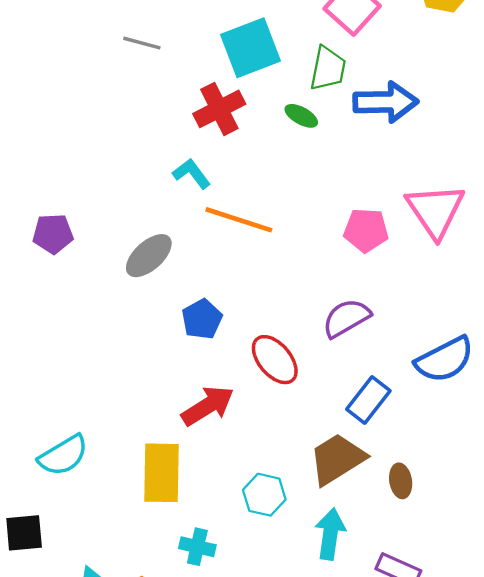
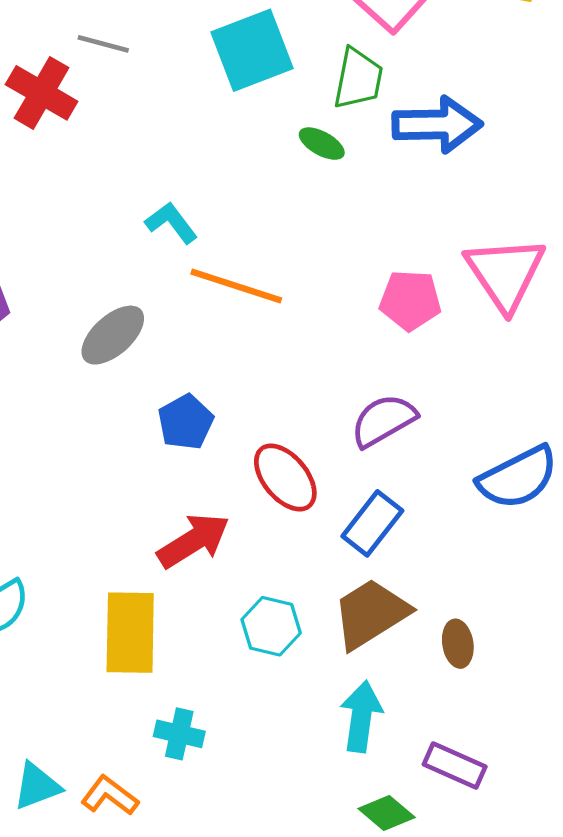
red cross: (219, 109) -> (42, 93), moved, turned -33
blue rectangle: (368, 400) -> (372, 523), moved
cyan hexagon: (264, 495) -> (271, 626), moved

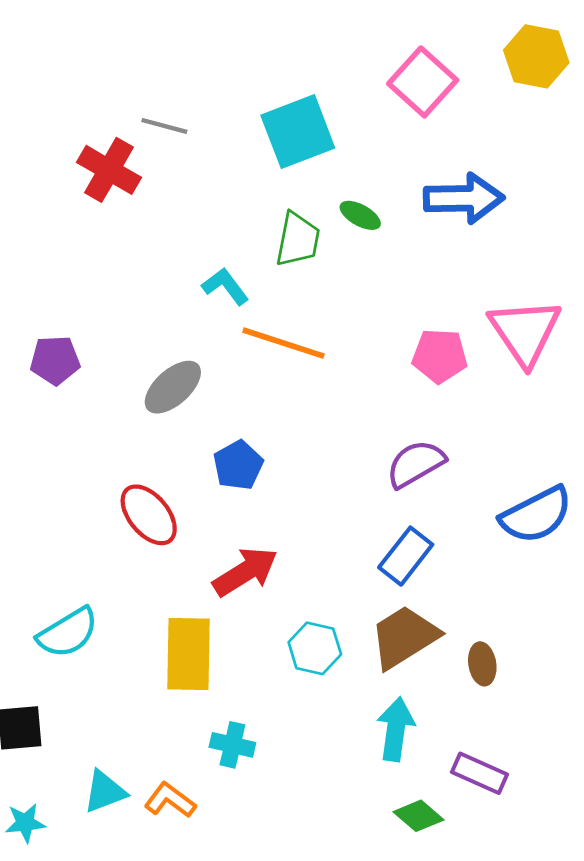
green trapezoid: (358, 79) -> (298, 239), moved
red ellipse: (285, 477) -> (149, 515), moved

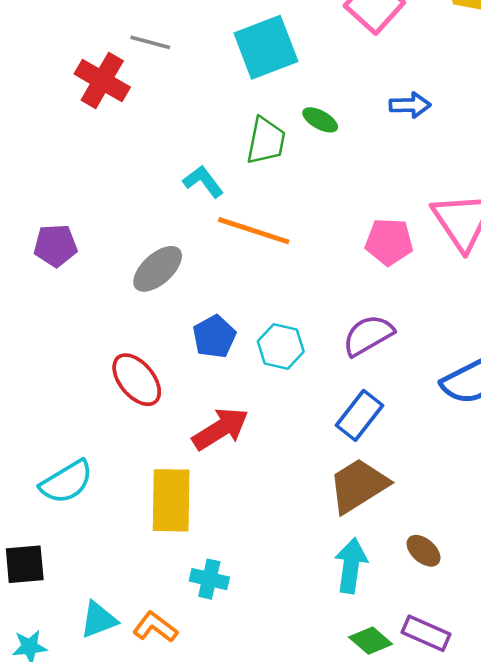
blue arrow: (464, 198) -> (410, 105), size x0.6
cyan hexagon: (315, 648) -> (281, 346), moved
brown ellipse: (482, 664) -> (424, 551), moved, turned -40
purple rectangle: (479, 773) -> (426, 633), moved

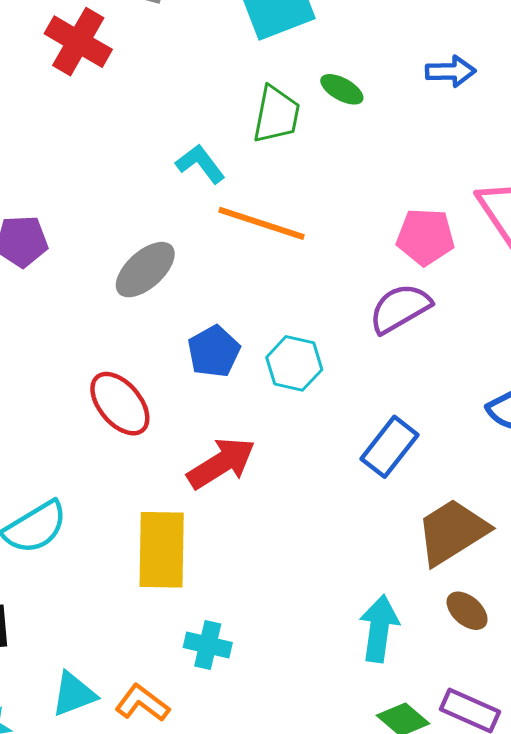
purple semicircle: (368, 335) -> (400, 308), moved
brown trapezoid: (358, 486) -> (452, 532), moved

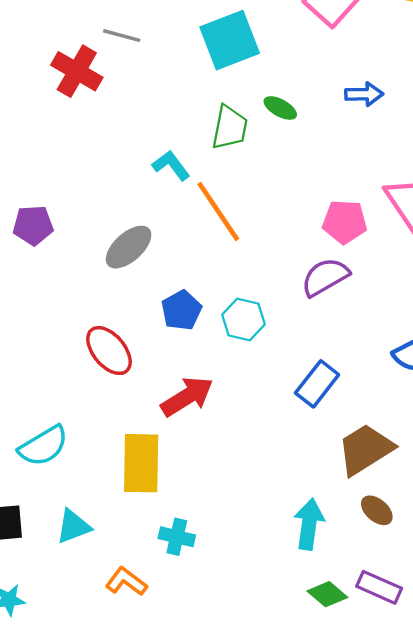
orange line: (261, 223) -> (218, 211), turned 38
cyan triangle: (74, 694) -> (73, 526), moved

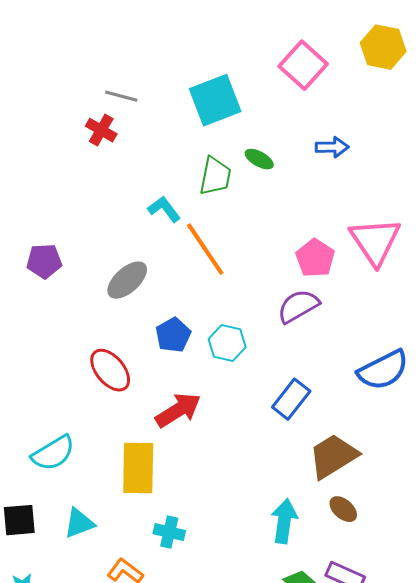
red cross: (77, 71) -> (101, 130), moved, size x0.7
pink pentagon: (345, 222) -> (315, 258), turned 30

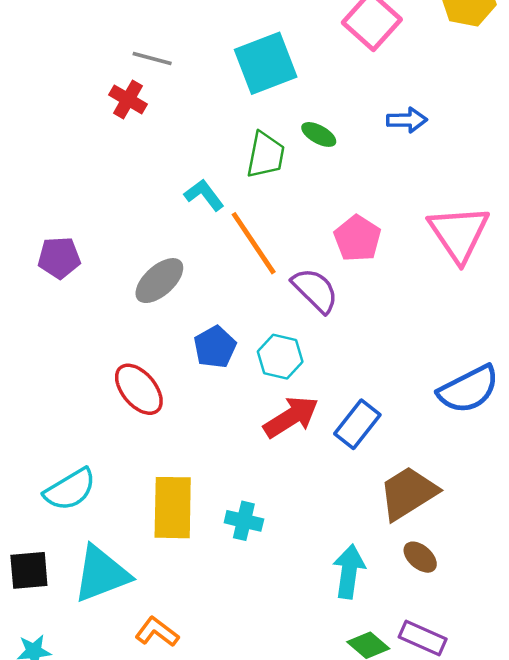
pink pentagon: (315, 258) -> (357, 238), moved
purple semicircle: (298, 306) -> (315, 290), moved, turned 75
red arrow: (178, 410) -> (291, 417), moved
cyan triangle: (79, 523) -> (101, 574), size x1.6
cyan cross: (169, 532) -> (244, 521), moved

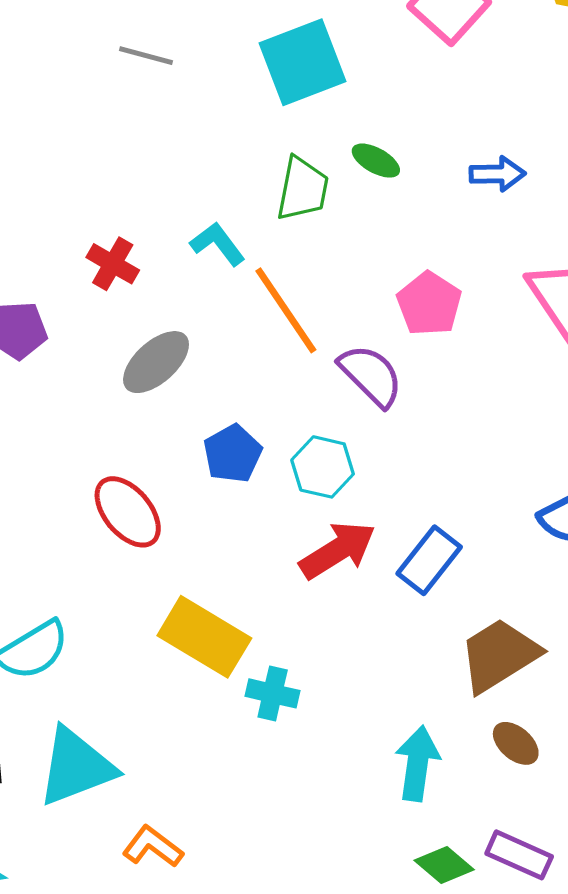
red cross: (128, 99) -> (113, 264), moved
blue arrow: (407, 120) -> (497, 174), moved
yellow rectangle: (173, 508) -> (204, 637), moved, turned -60

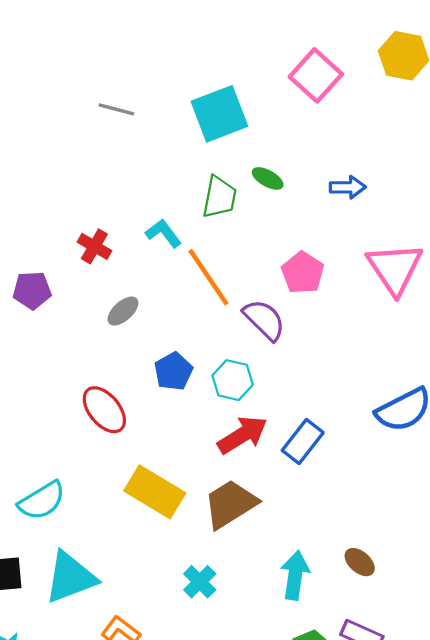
gray ellipse: (156, 362) -> (123, 311), size x0.7
brown trapezoid: (499, 655) -> (230, 504), moved
cyan cross: (273, 693) -> (200, 582), moved, turned 32

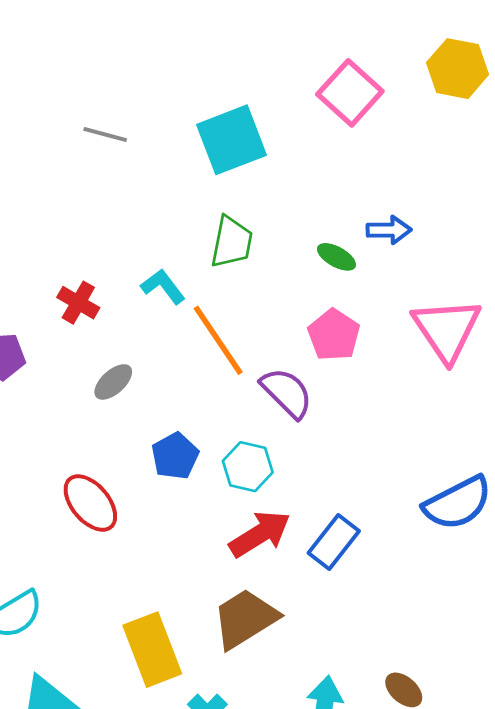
green ellipse: (268, 178) -> (336, 257), moved
yellow rectangle: (155, 492) -> (152, 650), moved, turned 38

